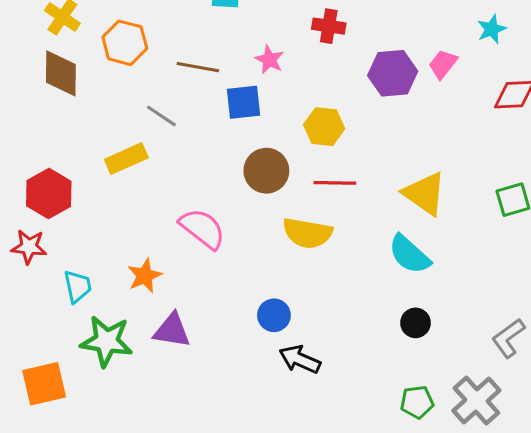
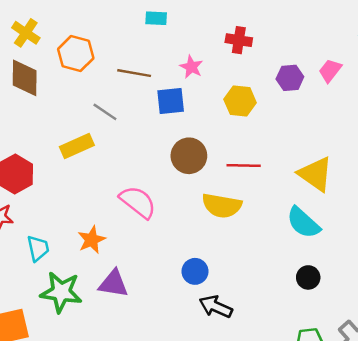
purple hexagon: (393, 73) -> (290, 78), size x0.7
yellow hexagon: (324, 127) -> (240, 101), moved

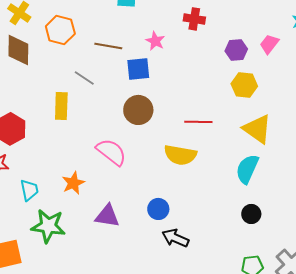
yellow hexagon: (240, 101) -> (244, 85), moved
yellow rectangle: (77, 146) -> (61, 106), turned -64
brown circle: (189, 156) -> (138, 110), moved
cyan semicircle: (303, 223) -> (247, 169), turned 72
purple triangle: (113, 284) -> (107, 216), moved

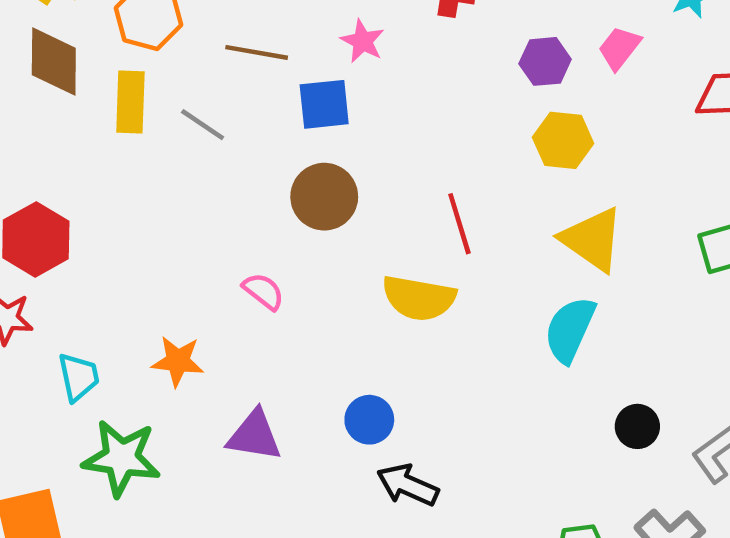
yellow rectangle: (61, 106) -> (130, 102), moved
red line: (198, 122) -> (459, 224), turned 72
pink semicircle: (111, 152) -> (263, 291), size x0.6
orange star: (73, 183) -> (178, 361), turned 30
black circle: (251, 214) -> (637, 426), moved

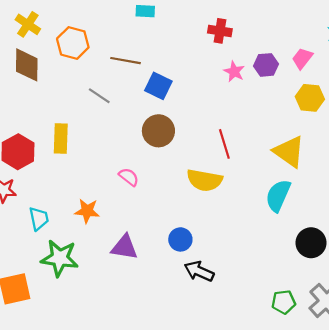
pink star: (363, 41) -> (234, 72), moved
yellow rectangle: (130, 102) -> (61, 138), moved
blue square: (324, 104) -> (158, 86), turned 32
yellow hexagon: (563, 140) -> (310, 98), moved
black circle: (637, 426) -> (311, 243), size x1.4

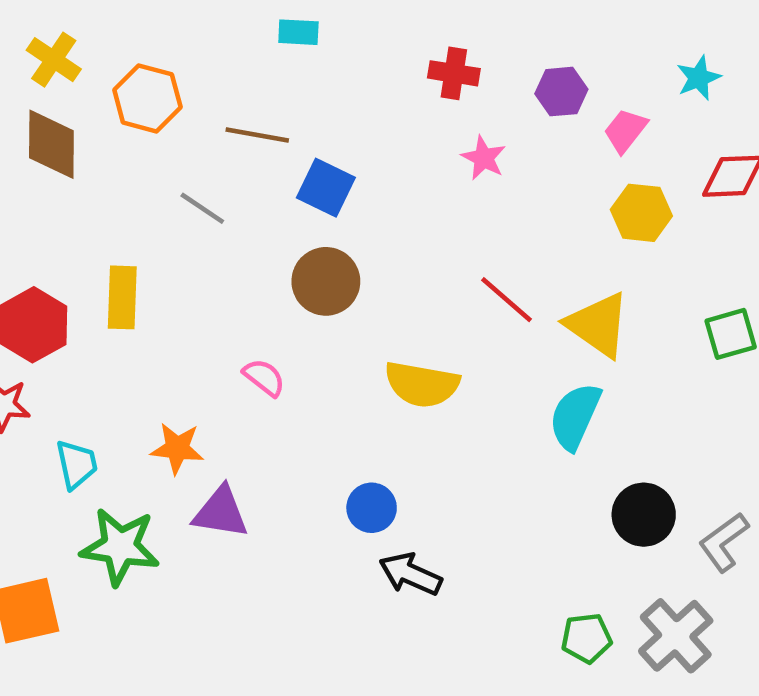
purple hexagon: (266, 65) -> (561, 92), moved
red line: (224, 144) -> (506, 300), moved, turned -32
purple triangle: (124, 247) -> (221, 512), moved

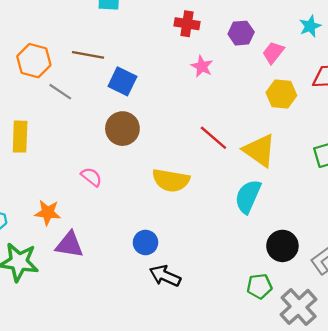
orange hexagon: (147, 98) -> (34, 61), moved
green pentagon: (587, 638) -> (259, 286), moved

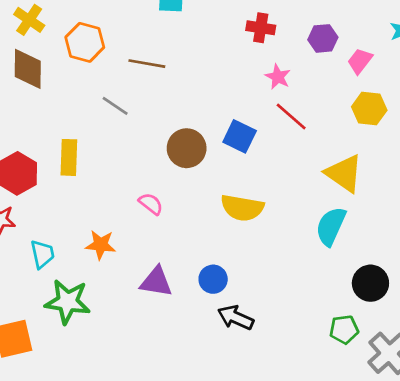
orange hexagon: (34, 61) -> (85, 42), moved
blue square: (122, 81) -> (240, 136), moved
red line: (213, 138) -> (291, 116), moved
purple triangle: (70, 245) -> (156, 282), moved

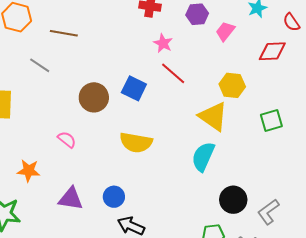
yellow hexagon: (369, 109) -> (232, 85), moved

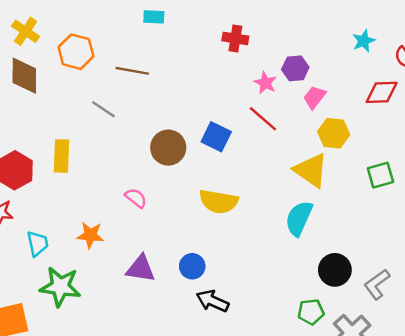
purple hexagon: (197, 14) -> (295, 68), moved
pink trapezoid: (225, 31) -> (314, 97), moved
pink star: (163, 43) -> (265, 83), moved

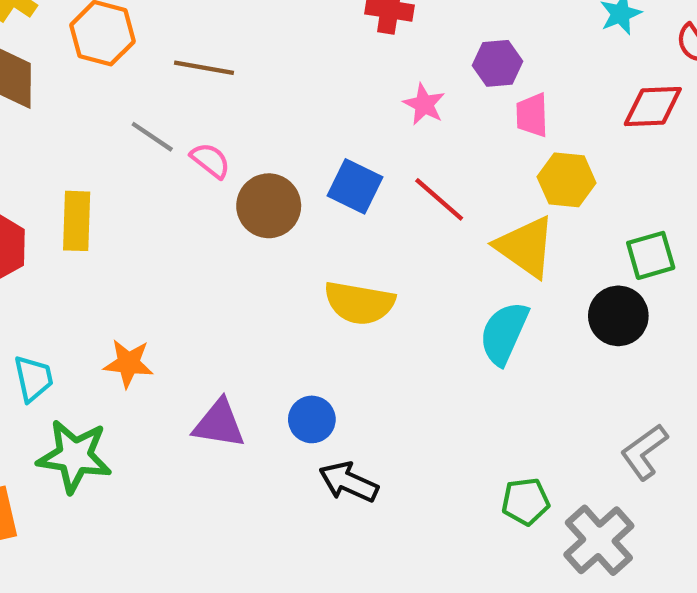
pink star: (265, 83) -> (424, 104), moved
pink trapezoid: (314, 97) -> (532, 115), turned -40
red line: (263, 119) -> (439, 199), moved
pink semicircle: (136, 198) -> (210, 160), moved
black circle: (335, 270) -> (618, 316), moved

